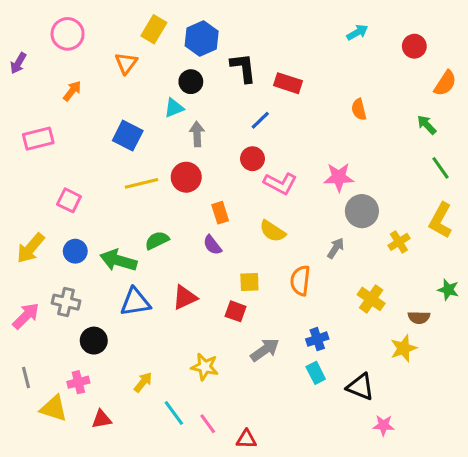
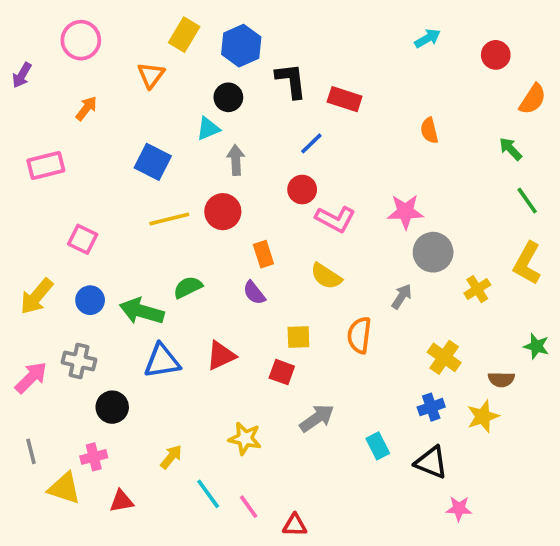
blue cross: (317, 339) -> (431, 407), moved

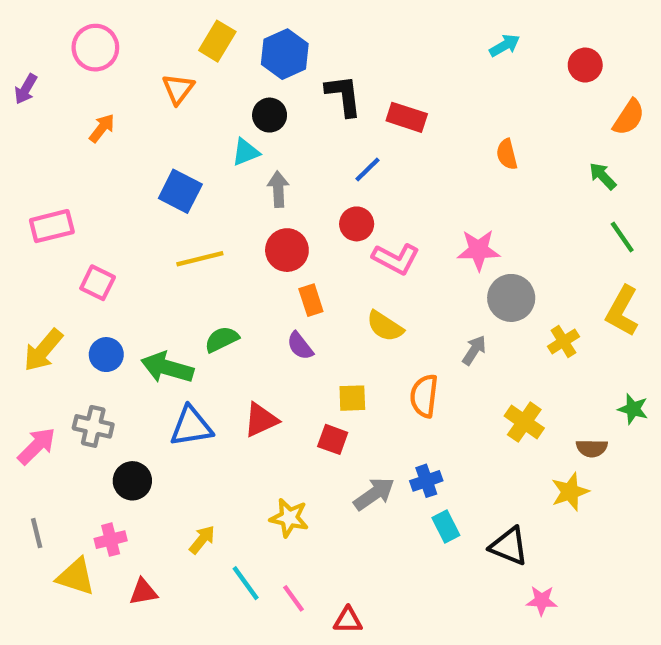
pink rectangle: (46, 166) -> (52, 226), moved
red circle: (223, 212) -> (287, 250), moved
blue cross: (431, 407) -> (426, 481), moved

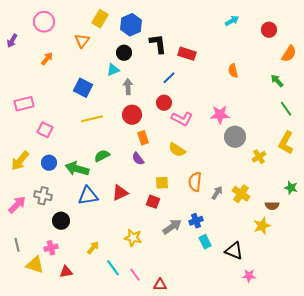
gray arrow: (474, 350) -> (217, 193), moved

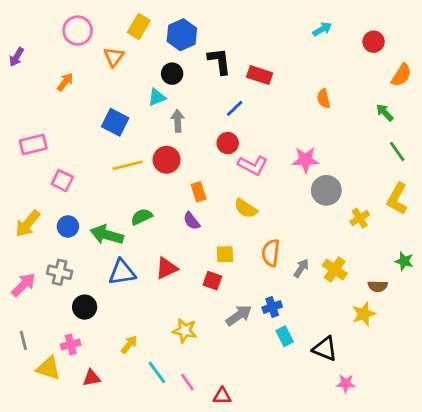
pink circle: (44, 22) -> (78, 31), moved
red circle: (132, 115) -> (167, 160), moved

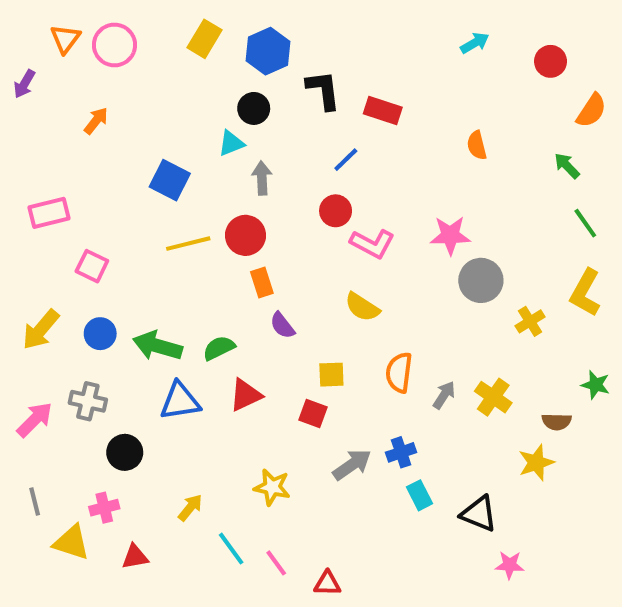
orange triangle: (114, 57) -> (65, 39), moved
orange rectangle: (198, 192) -> (262, 282), moved
green semicircle: (142, 217) -> (219, 348), moved

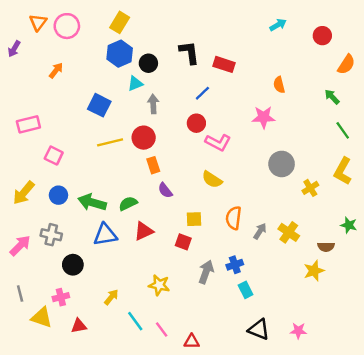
blue hexagon: (268, 51) -> (120, 54), moved
pink star: (450, 235) -> (264, 117), moved
gray arrow: (352, 465) -> (206, 272), turned -35
black triangle: (479, 514) -> (259, 330), moved

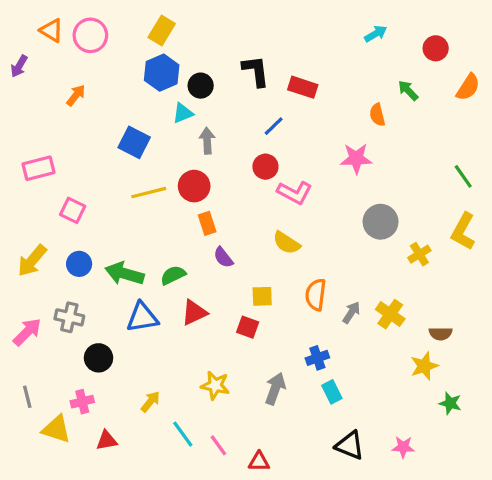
orange triangle: (38, 22) -> (52, 30), turned -36
green arrow: (332, 97) -> (408, 90), moved
green star: (349, 225) -> (450, 403), moved
gray arrow: (206, 272) -> (275, 389), moved

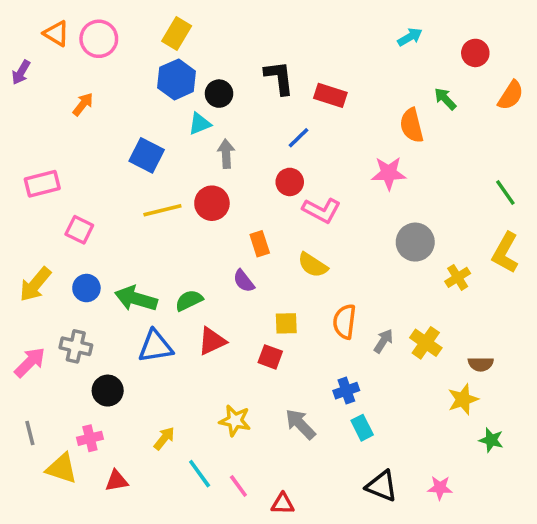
orange semicircle: (377, 115) -> (412, 125), size x1.4
orange rectangle: (207, 223) -> (260, 244), moved
gray arrow: (275, 389) -> (300, 424), turned -64

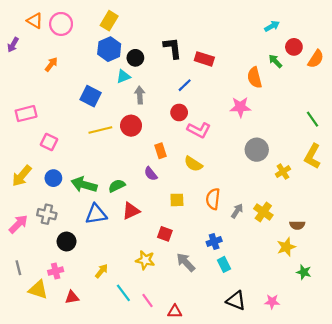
cyan arrow: (410, 37) -> (272, 26), moved
red circle: (475, 53) -> (294, 47), moved
red square: (270, 357) -> (165, 234), moved

